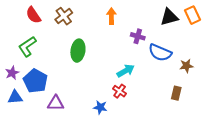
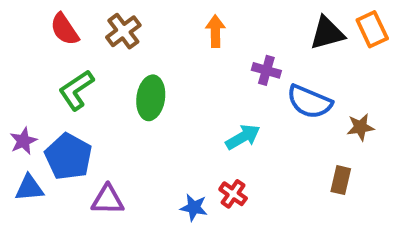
green L-shape: (27, 46) -> (76, 90), moved
red cross: (120, 91) -> (233, 194), moved

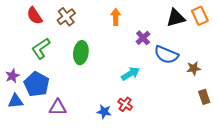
purple cross: (266, 70) -> (143, 38), turned 32
brown rectangle: (341, 180) -> (204, 97), moved, turned -32

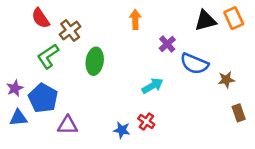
brown cross: (66, 17) -> (70, 30), moved

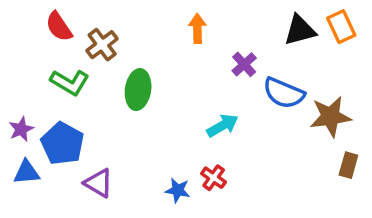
green L-shape: (48, 56) -> (70, 82), turned -115
brown star: (226, 80) -> (330, 117), size x1.6
brown rectangle: (239, 113) -> (348, 165), turned 35
purple triangle: (68, 125) -> (98, 183), turned 30

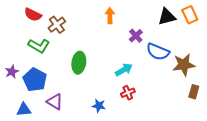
red semicircle: (59, 27) -> (33, 15), turned -30
green ellipse: (138, 90) -> (79, 63), moved
blue triangle: (27, 172) -> (24, 110), moved
red cross: (214, 178) -> (128, 93), moved, turned 32

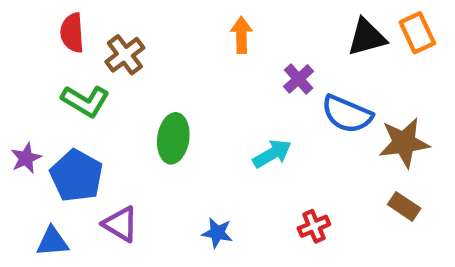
red semicircle: (33, 15) -> (72, 33), turned 60
brown rectangle: (194, 92) -> (404, 206), moved, turned -72
red cross: (128, 93) -> (314, 226), moved

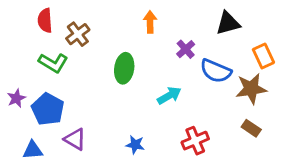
orange rectangle: (417, 33) -> (263, 56), moved
green ellipse: (173, 138) -> (124, 68), moved
red cross: (314, 226) -> (195, 141), size x1.4

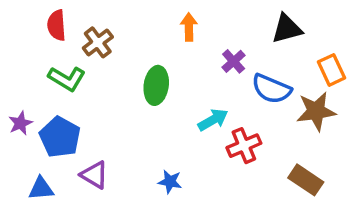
brown rectangle: (251, 128) -> (306, 180), moved, size x1.4
red cross: (195, 141) -> (244, 146), moved

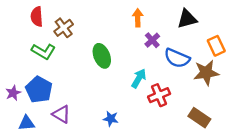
orange arrow: (189, 27) -> (138, 18), moved
green ellipse: (156, 85) -> (102, 56), turned -30
cyan arrow: (213, 120) -> (139, 78), turned -30
purple star: (20, 123) -> (13, 93), moved

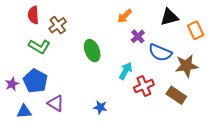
orange arrow: (138, 18) -> (125, 16), turned -133
orange rectangle: (216, 46) -> (196, 30), moved
brown rectangle: (199, 118) -> (176, 95), moved

